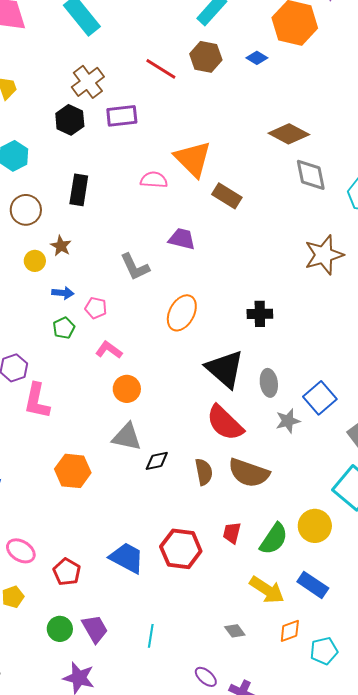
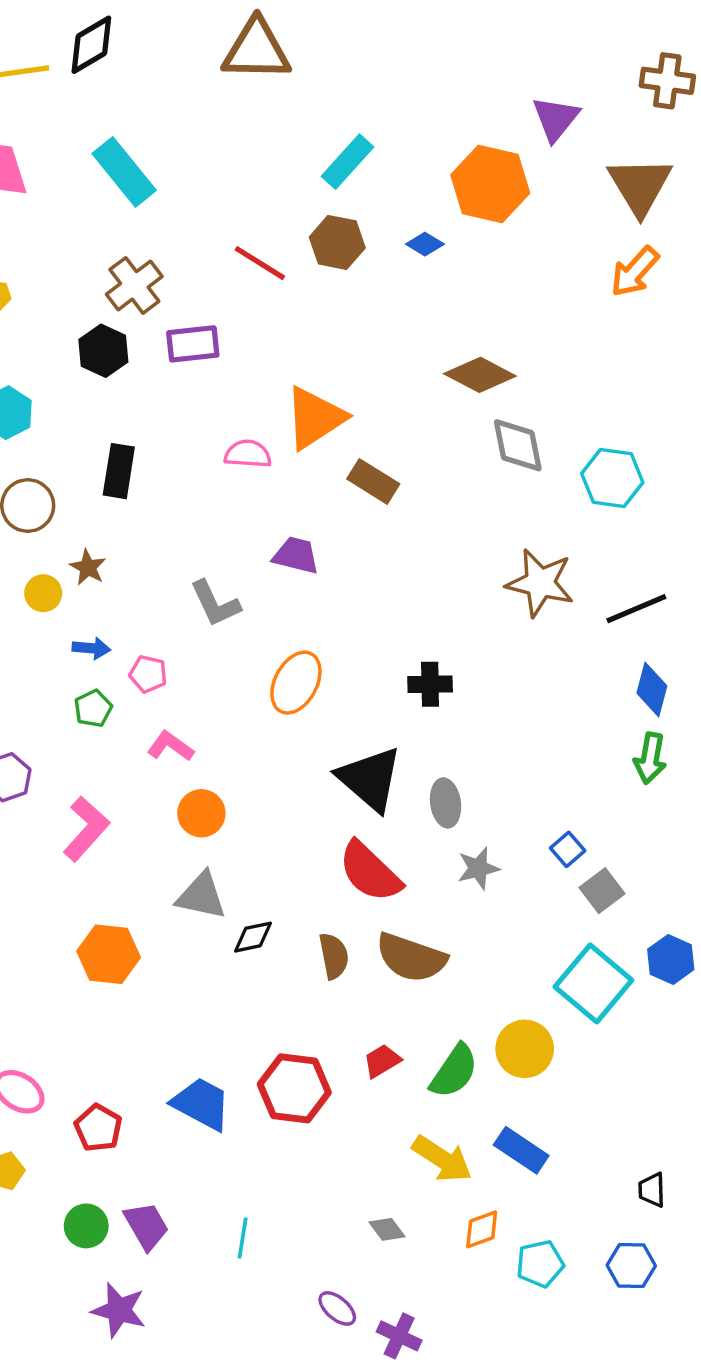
orange triangle: (193, 159) -> (315, 418), turned 42
brown star: (324, 255) -> (540, 583), turned 30
blue square: (320, 398) -> (568, 849), moved, size x0.6
pink L-shape: (37, 401) -> (86, 829), moved, turned -150
red trapezoid: (232, 533) -> (382, 1061), turned 45

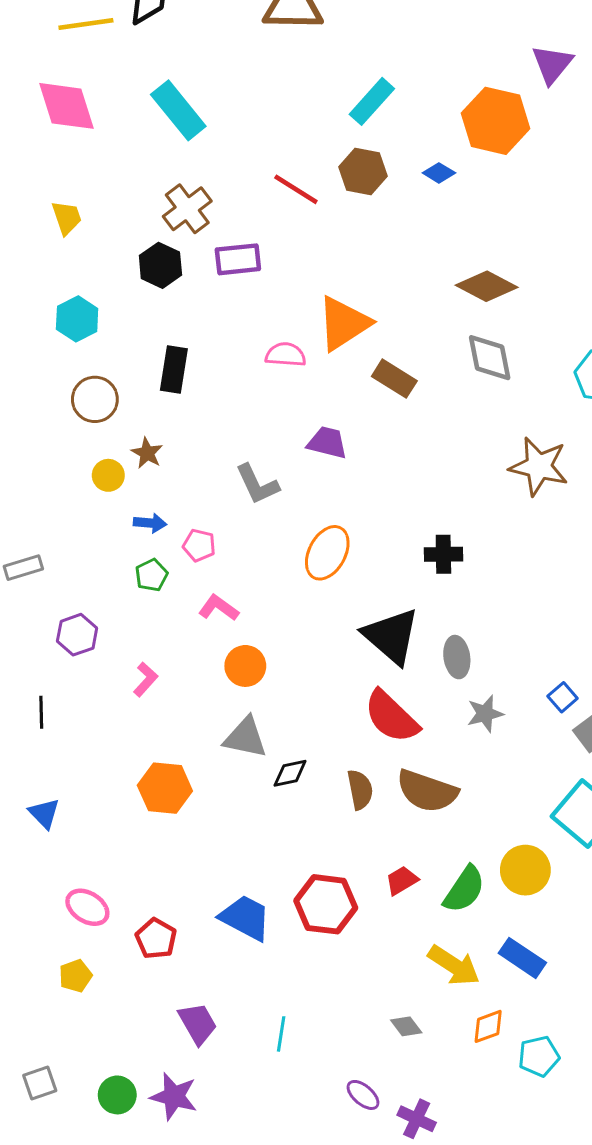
gray diamond: (518, 445) -> (490, 358), moved
pink L-shape: (86, 829) -> (146, 679), size x0.6
green circle: (86, 1226) -> (117, 1095), moved

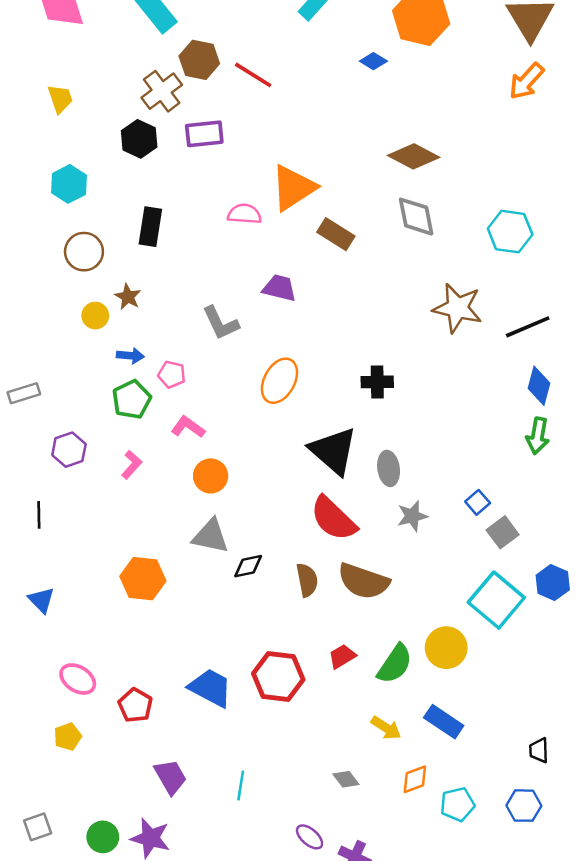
brown hexagon: (363, 171) -> (199, 60), moved
green pentagon: (151, 575) -> (132, 400), size x1.4
pink L-shape: (146, 679) -> (132, 465), moved
yellow arrow: (454, 965) -> (386, 728), size x0.7

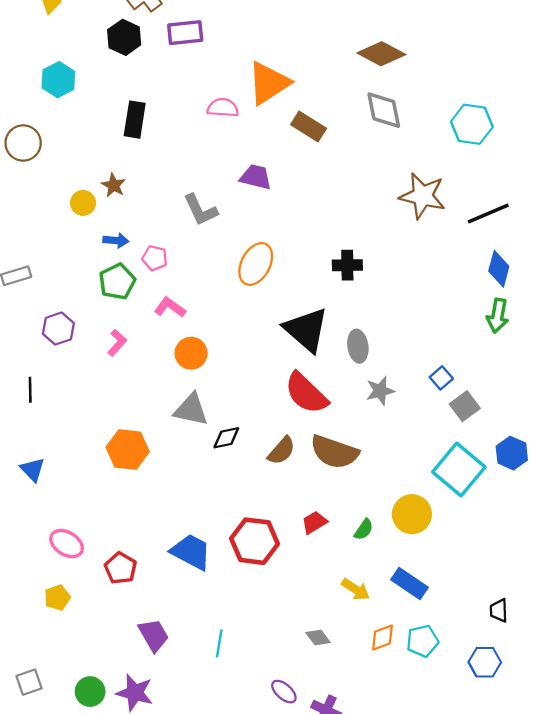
brown circle: (84, 252) -> (23, 143), moved
brown semicircle: (307, 580) -> (282, 451), turned 52
green semicircle: (395, 664) -> (364, 529), size x0.6
cyan pentagon: (457, 804) -> (422, 641), moved

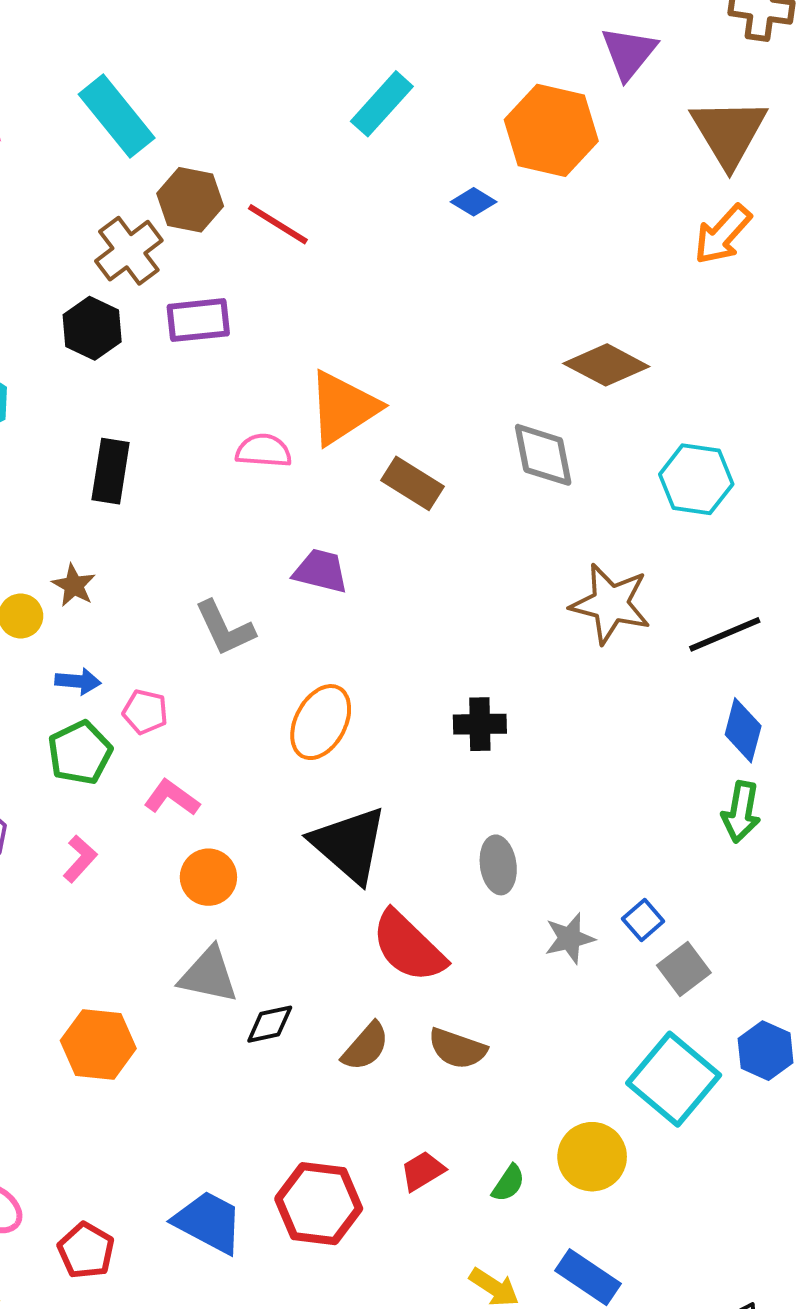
brown diamond: (381, 54) -> (606, 365), moved
black triangle: (306, 330) -> (349, 845), moved
gray star: (380, 391) -> (570, 938), moved
brown semicircle: (334, 452) -> (457, 1049), size x0.7

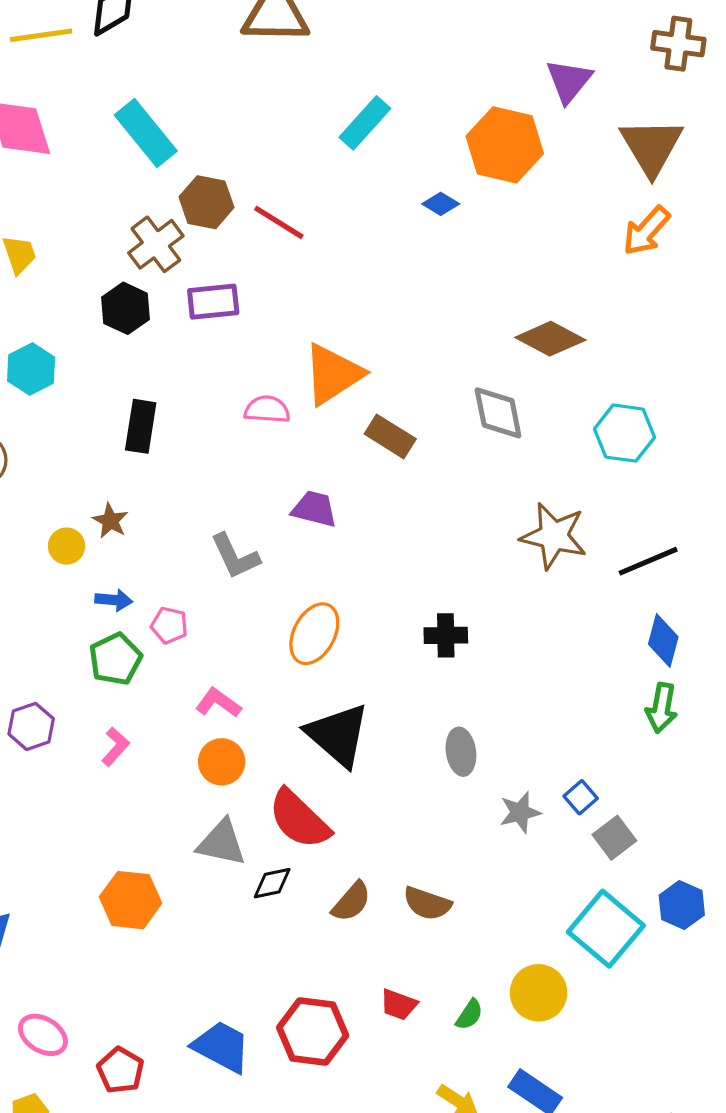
pink L-shape: (172, 798) -> (218, 703), moved
red semicircle: (408, 947) -> (299, 819), moved
red trapezoid: (423, 1171) -> (399, 1005), turned -129

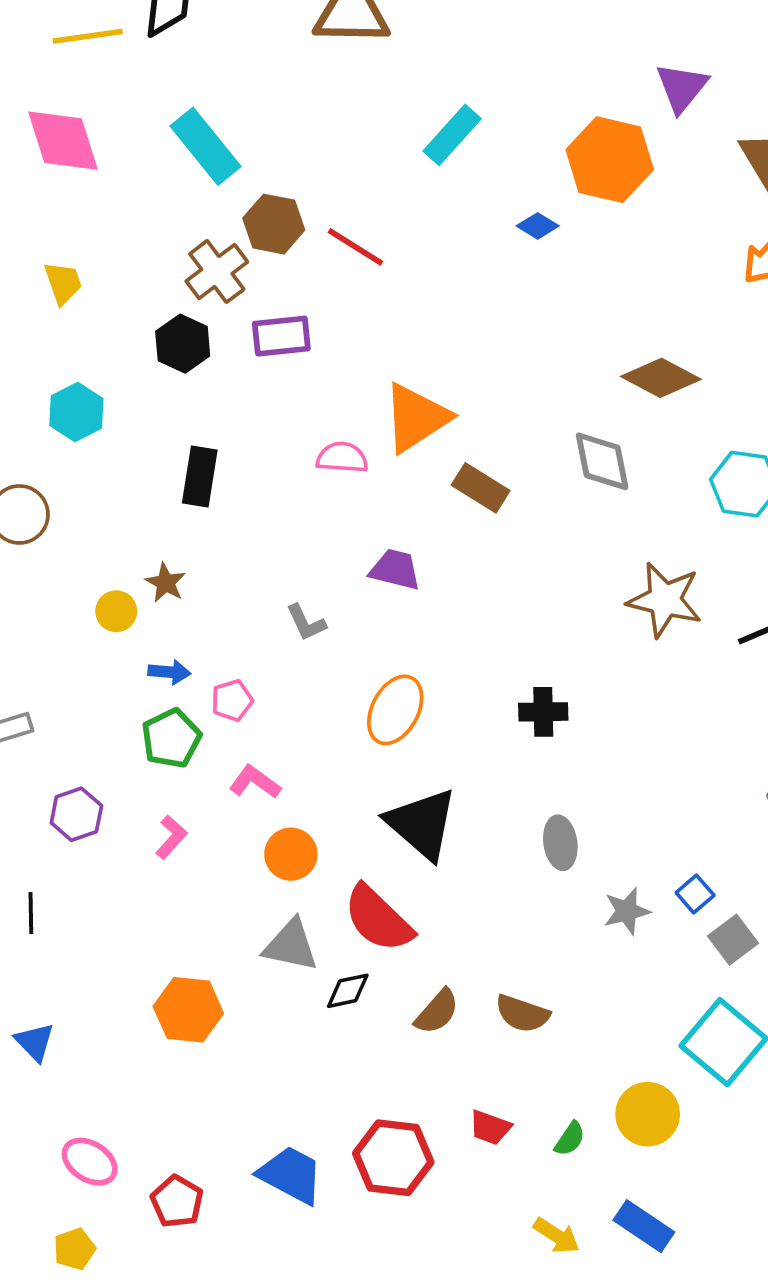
gray L-shape: (235, 556) -> (306, 623), size x0.7
pink pentagon: (169, 625) -> (232, 700), turned -30
pink L-shape: (218, 703) -> (255, 782), moved

